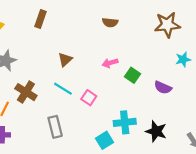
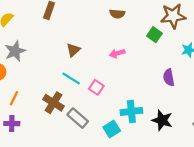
green square: (133, 75) -> (154, 35), moved
purple semicircle: (163, 88) -> (169, 77), turned 56
brown cross: (26, 92) -> (53, 103), moved
gray rectangle: (55, 127) -> (78, 118), moved, turned -35

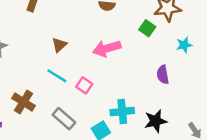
pink arrow: (117, 53) -> (107, 48), size x1.6
brown cross: (53, 103) -> (24, 102), moved
black star: (162, 120) -> (156, 121), turned -30

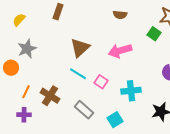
brown triangle: (59, 45) -> (80, 48), size x1.5
cyan cross: (122, 112) -> (131, 91), moved

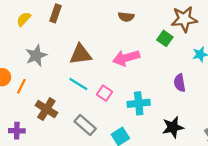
yellow semicircle: (19, 20) -> (24, 19), moved
brown triangle: (80, 48) -> (81, 54), turned 35
gray star: (27, 49) -> (36, 56), moved
orange line: (26, 92) -> (21, 86), moved

